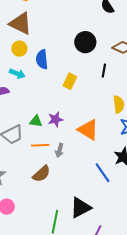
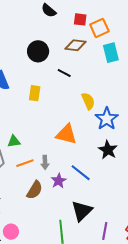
black line: (104, 71) -> (64, 73), turned -56
purple star: (55, 119) -> (59, 181), moved
blue line: (102, 173) -> (81, 173), moved

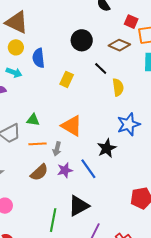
yellow semicircle: (88, 101) -> (118, 87), moved
orange triangle: (66, 134) -> (72, 126), moved
black star: (108, 150) -> (107, 148), moved

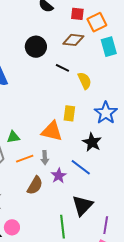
yellow rectangle: (67, 79) -> (69, 113), moved

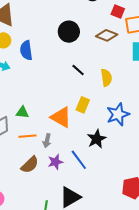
black line: (62, 68) -> (78, 70), moved

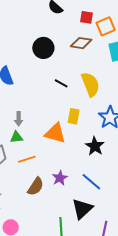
yellow semicircle: (106, 78) -> (90, 84), size x1.4
gray arrow: (47, 141) -> (19, 119), moved
blue line: (79, 160) -> (91, 182), moved

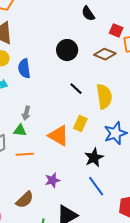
blue line: (91, 182) -> (96, 186), moved
brown semicircle: (36, 186) -> (25, 200), moved

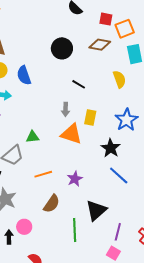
yellow semicircle: (104, 96) -> (119, 79), moved, size x0.7
gray arrow: (26, 113) -> (66, 109), moved
orange line: (25, 154) -> (43, 174), moved

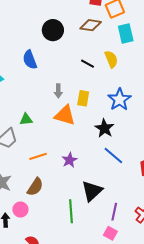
blue semicircle: (24, 75) -> (30, 60), moved
black line: (79, 84) -> (88, 64), moved
brown semicircle: (52, 204) -> (35, 187), moved

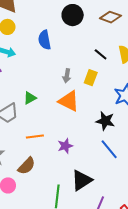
yellow rectangle: (83, 98) -> (91, 78), moved
green triangle: (26, 119) -> (30, 98), turned -32
black star: (104, 128) -> (105, 121), turned -30

